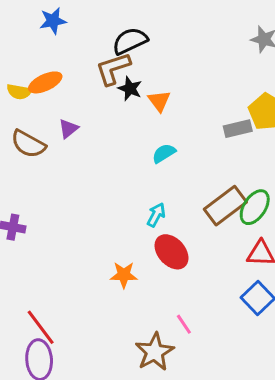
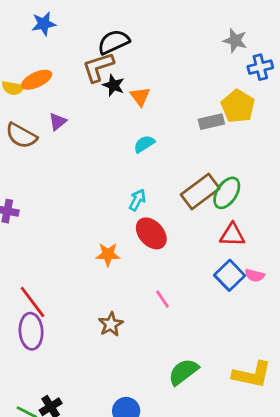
brown star: (155, 352) -> (111, 324), moved, size x0.7

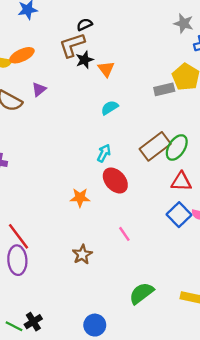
black semicircle: (114, 42) -> (85, 25), size x0.6
black star: (114, 85) -> (85, 60), turned 30

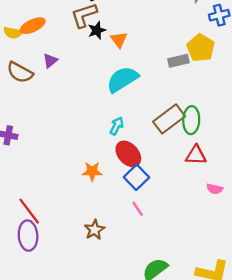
cyan semicircle: (110, 108) -> (122, 79), size x1.8
green ellipse: (177, 147) -> (191, 120), turned -30
blue square: (179, 215) -> (136, 177), moved

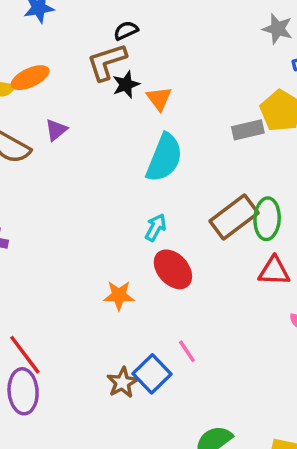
cyan semicircle: (122, 79) -> (164, 158), turned 144
blue square: (136, 177) -> (152, 374), moved

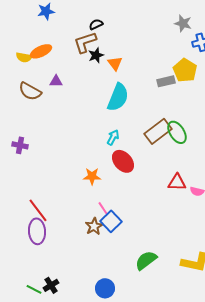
purple triangle: (56, 130) -> (56, 81), turned 40
green ellipse: (267, 219) -> (177, 132), turned -35
red triangle: (274, 271) -> (177, 182), moved
pink line: (187, 351) -> (103, 208), moved

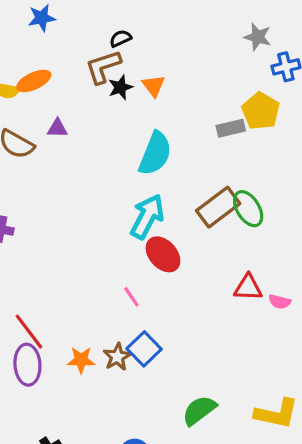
orange triangle: (115, 63) -> (154, 86), moved
cyan arrow: (113, 137) -> (147, 217), size x1.8
orange star: (92, 176) -> (81, 360), moved
pink line: (103, 208) -> (131, 297), moved

